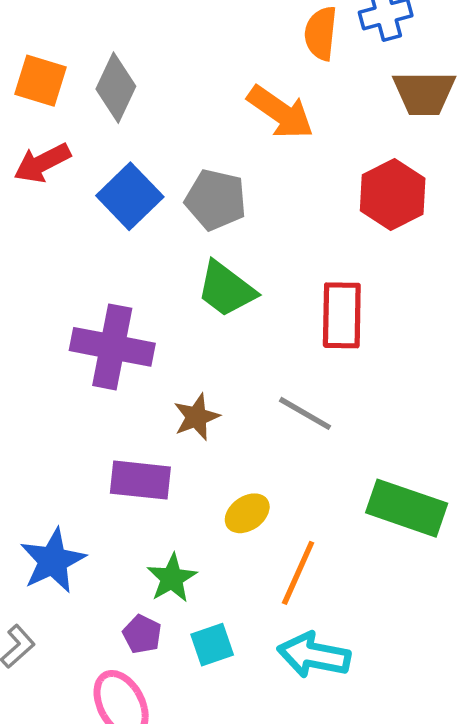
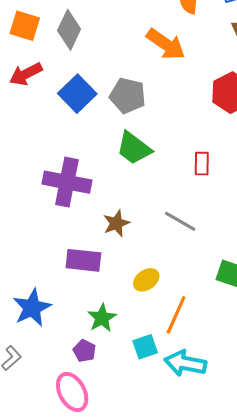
red rectangle: (342, 315) -> (202, 164), size x0.6
cyan square: (212, 645) -> (145, 347), moved

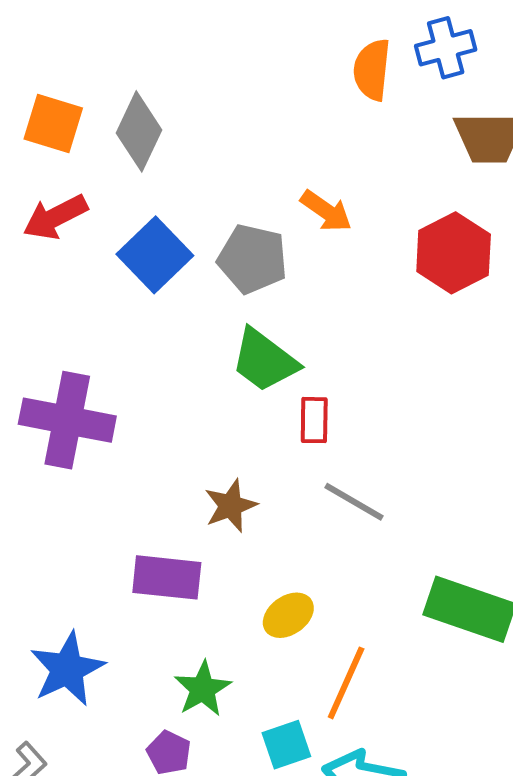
orange arrow: (166, 44) -> (326, 211), moved, size x0.7
red rectangle: (202, 164) -> (314, 420), moved
purple cross: (67, 182) -> (67, 420), moved

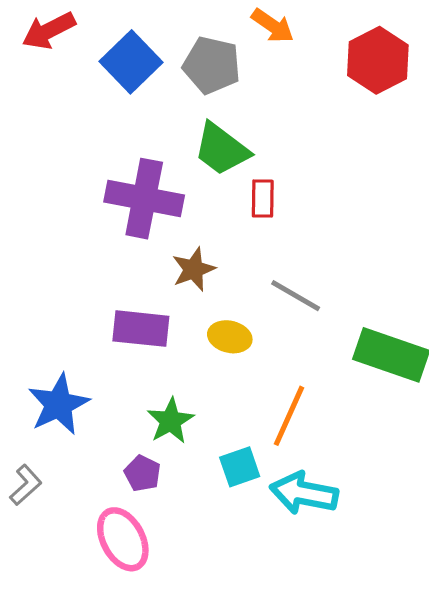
purple cross: (67, 420) -> (144, 199), moved
gray line: (354, 502) -> (296, 296), moved
yellow ellipse: (288, 615) -> (230, 337), moved, turned 48

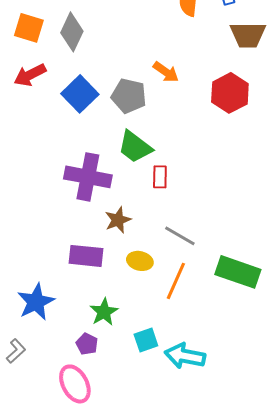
orange line: (289, 416) -> (176, 281), moved

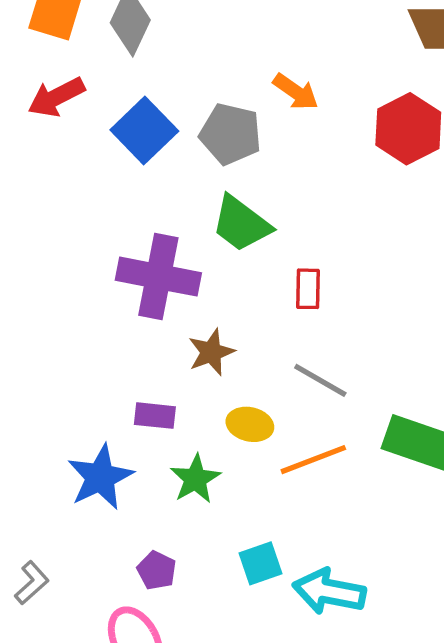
red rectangle: (160, 177) -> (308, 289), moved
purple rectangle: (86, 256) -> (155, 416), size x0.7
orange line: (176, 281) -> (313, 460), turned 45
blue star: (36, 302) -> (100, 477), moved
green star: (104, 312) -> (195, 479), moved

